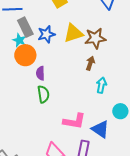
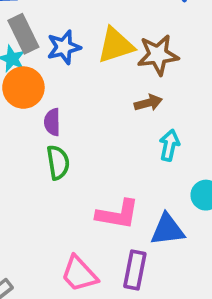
brown arrow: (90, 63) -> (148, 103), turned 56
blue triangle: (100, 129) -> (168, 230), turned -42

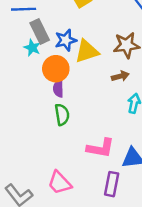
yellow triangle: (116, 45) -> (87, 51), moved
orange circle: (23, 88) -> (56, 69), moved
pink trapezoid: (79, 274) -> (60, 183), moved

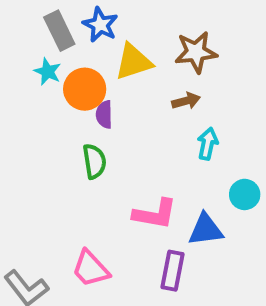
blue star: (66, 40) -> (100, 25), moved, turned -30
cyan star: (32, 48) -> (48, 72), moved
purple semicircle: (58, 89) -> (104, 114), moved

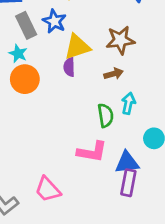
orange circle: (85, 89) -> (25, 79), moved
purple semicircle: (104, 114) -> (69, 67), moved
green semicircle: (94, 161) -> (106, 115), moved
purple rectangle: (172, 271) -> (128, 183), moved

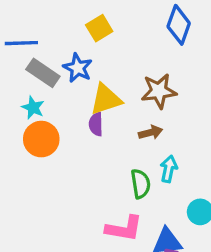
gray rectangle: (26, 25) -> (43, 73), turned -30

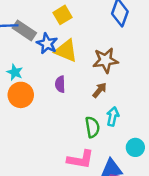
gray rectangle: (43, 73) -> (24, 30), moved
yellow triangle: (106, 99) -> (66, 51), moved, turned 40
brown arrow: (151, 132) -> (100, 90), turned -35

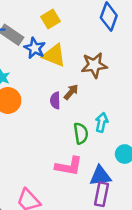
purple semicircle: (60, 84) -> (55, 100), moved
brown arrow: (100, 90) -> (71, 92), moved

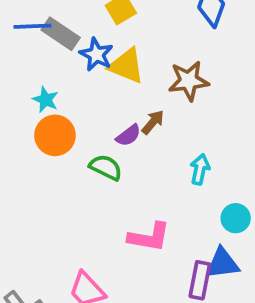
purple semicircle: (55, 100) -> (128, 135), turned -126
green semicircle: (81, 133) -> (106, 167), moved, turned -55
blue triangle: (100, 176) -> (222, 263), moved

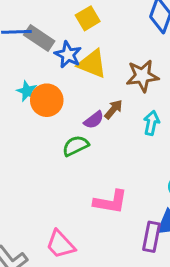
orange circle: (55, 135) -> (47, 100), moved
green semicircle: (106, 167) -> (76, 146), turned -52
cyan arrow: (200, 169) -> (151, 123), moved

